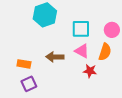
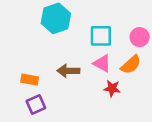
orange semicircle: (105, 52) -> (131, 65), turned 30

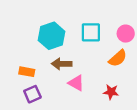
cyan hexagon: (56, 18) -> (52, 36), moved
pink triangle: (102, 63) -> (76, 83), moved
red star: (112, 88) -> (111, 92), moved

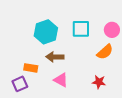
orange rectangle: (27, 72) -> (31, 68), moved
pink triangle: (76, 83) -> (61, 80), moved
purple square: (32, 94) -> (20, 84), moved

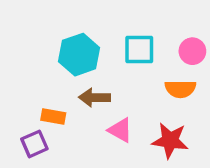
orange semicircle: (105, 52) -> (180, 89), turned 42
pink triangle: (61, 80) -> (120, 130), moved
red star: (99, 82) -> (170, 140), size x1.5

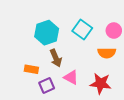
cyan square: (139, 49) -> (82, 30), turned 36
brown arrow: (94, 98) -> (56, 58), turned -114
purple square: (34, 144) -> (47, 86), moved

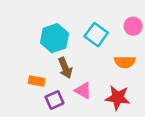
pink circle: (114, 31) -> (133, 26), moved

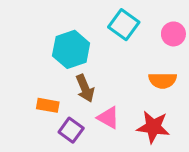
cyan square: (96, 35) -> (124, 25), moved
purple square: (54, 100) -> (71, 130), turned -30

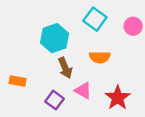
orange semicircle: (163, 80) -> (100, 57), moved
orange rectangle: (48, 105) -> (18, 81), moved
red star: (153, 127) -> (118, 98), turned 30

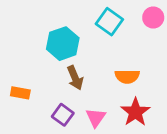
pink circle: (133, 26) -> (153, 18), moved
orange semicircle: (100, 57) -> (127, 76), moved
pink triangle: (83, 91) -> (96, 118), moved, turned 36

